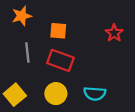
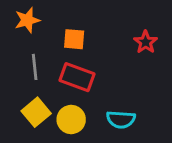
yellow square: (15, 95) -> (36, 112), moved

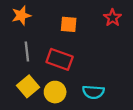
orange square: (74, 39) -> (69, 24), moved
red star: (146, 42) -> (112, 18), moved

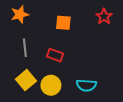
red rectangle: (60, 59) -> (55, 55), size x0.7

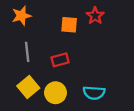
red star: (104, 17) -> (95, 16), moved
red rectangle: (55, 55) -> (60, 60), turned -35

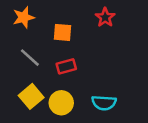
orange square: (69, 25) -> (62, 32), moved
gray line: (27, 52) -> (30, 58), turned -42

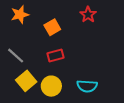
orange square: (62, 32) -> (52, 27), turned -35
gray line: (30, 58) -> (16, 56), moved

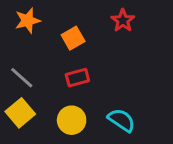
yellow square: (26, 81) -> (20, 113), moved
cyan semicircle: (87, 86) -> (121, 120), turned -150

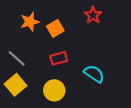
orange star: (28, 21) -> (30, 22), moved
cyan semicircle: (121, 120) -> (94, 74), moved

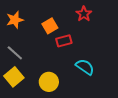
orange star: (30, 22) -> (15, 20), moved
red rectangle: (59, 58) -> (64, 41), moved

